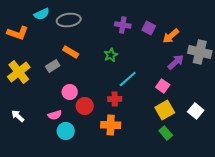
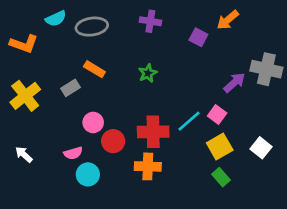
purple cross: (123, 25) -> (150, 21), moved
orange arrow: (171, 36) -> (228, 20), moved
cyan line: (128, 79) -> (189, 121), moved
red cross: (115, 99) -> (153, 132), size x1.6

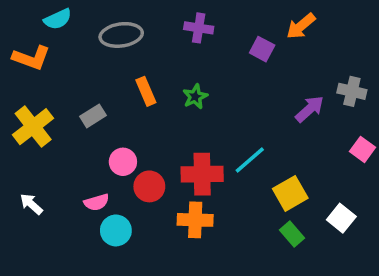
cyan semicircle: (56, 19) -> (58, 19), moved
orange rectangle: (94, 69) -> (146, 91), moved, turned 36
gray cross: (266, 69) -> (352, 91), size x0.7
pink square: (217, 114) -> (362, 149), moved
white square: (261, 148) -> (341, 218), moved

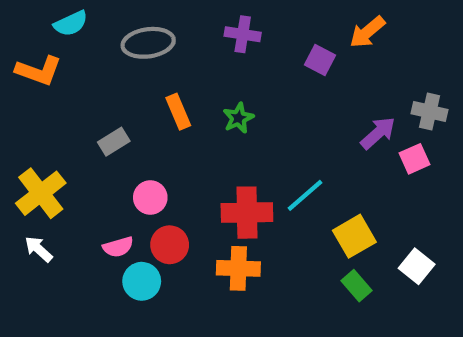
yellow cross: (33, 127) -> (41, 193), moved
pink square: (362, 149) -> (415, 159), moved, turned 30
red circle: (149, 186) -> (170, 245), moved

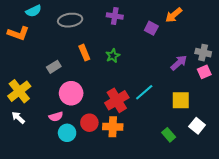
pink square: (415, 159) -> (204, 72), moved
pink circle: (150, 198) -> (71, 93), size x1.5
red cross: (247, 213) -> (117, 100), turned -30
yellow square: (354, 236) -> (181, 100), moved, turned 30
red circle: (170, 245) -> (89, 123), moved

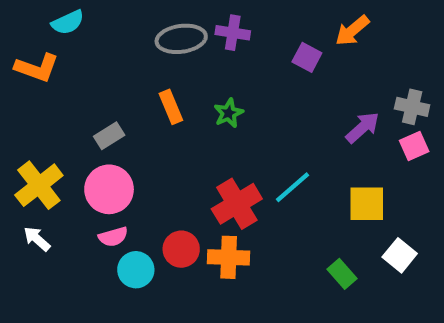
gray ellipse: (70, 20) -> (181, 39), moved
pink circle: (71, 93) -> (109, 189), moved

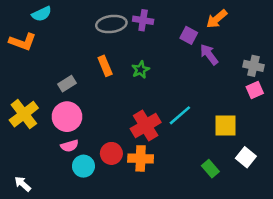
purple arrow: (363, 127) -> (209, 54), moved, turned -85
white arrow: (37, 239) -> (23, 184), moved

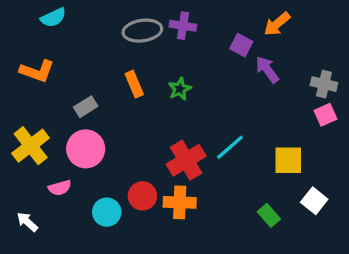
orange L-shape: (23, 42) -> (37, 71), moved
pink semicircle: (70, 146) -> (60, 188), moved
white arrow: (23, 184) -> (27, 222), moved

